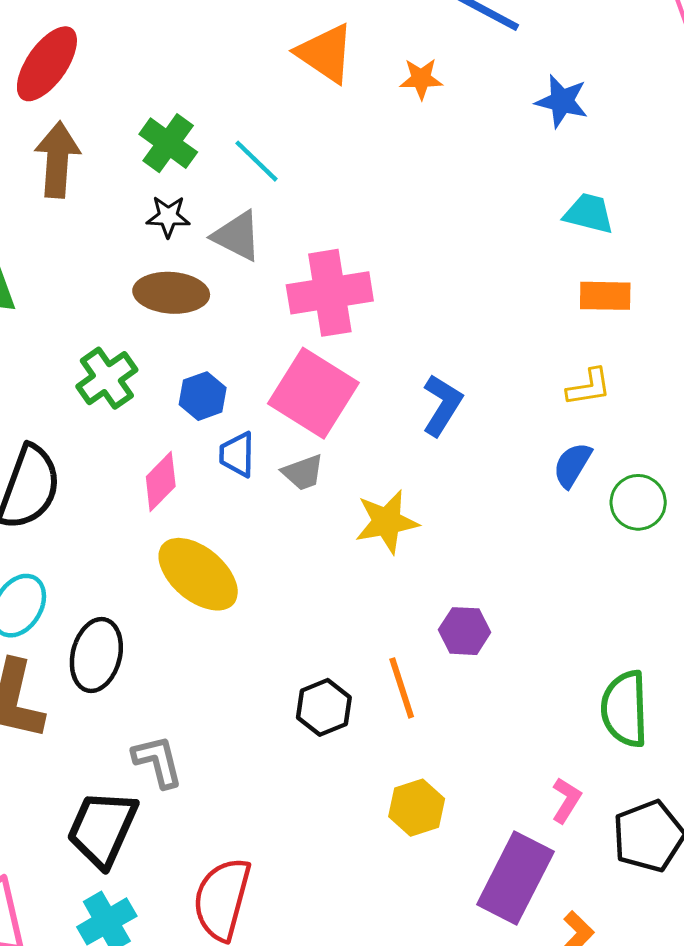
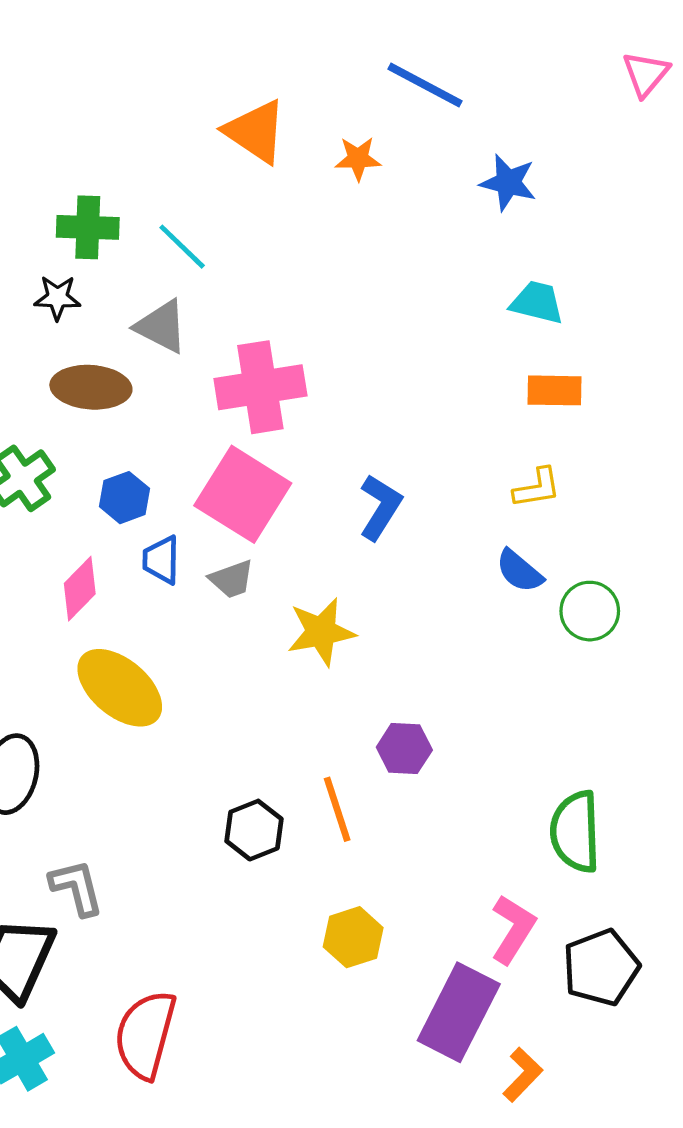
green cross: (168, 143) -> (88, 227), turned -34
black star: (168, 216) -> (57, 298), moved
blue semicircle: (572, 465) -> (519, 571), turned -81
pink L-shape: (566, 800) -> (513, 929), size x1.4

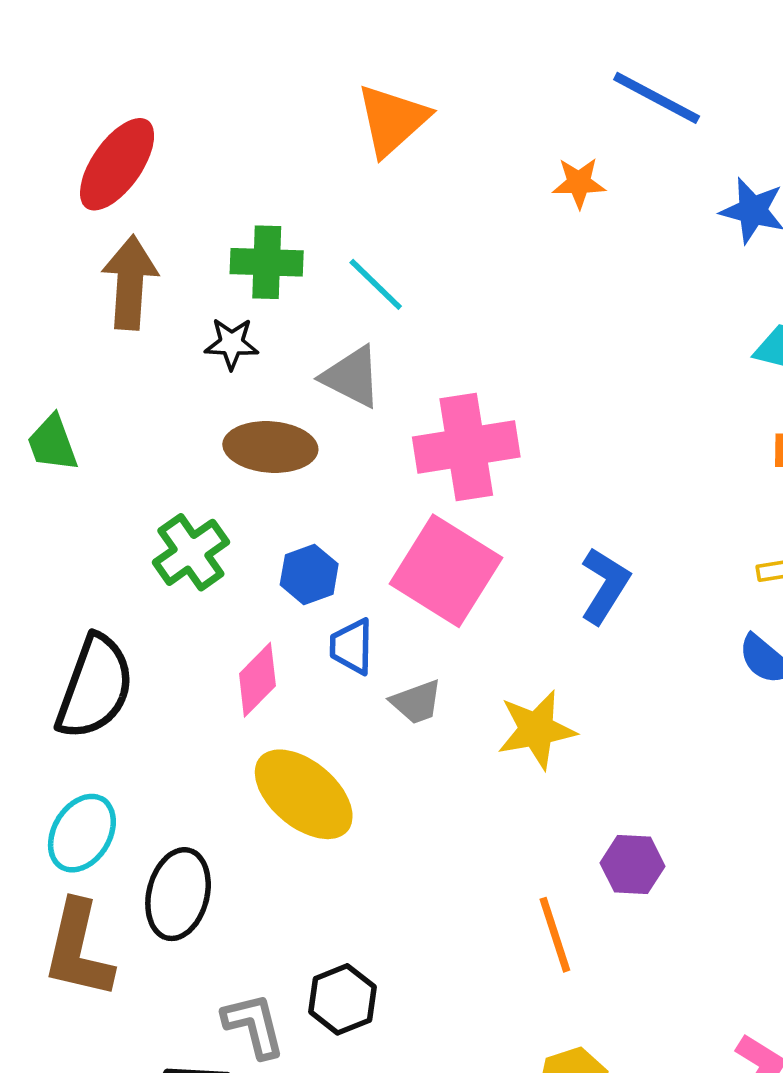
orange triangle: (256, 131) -> (392, 120), moved, turned 44
gray trapezoid: (232, 579) -> (416, 702), moved
black hexagon: (254, 830) -> (342, 999), moved

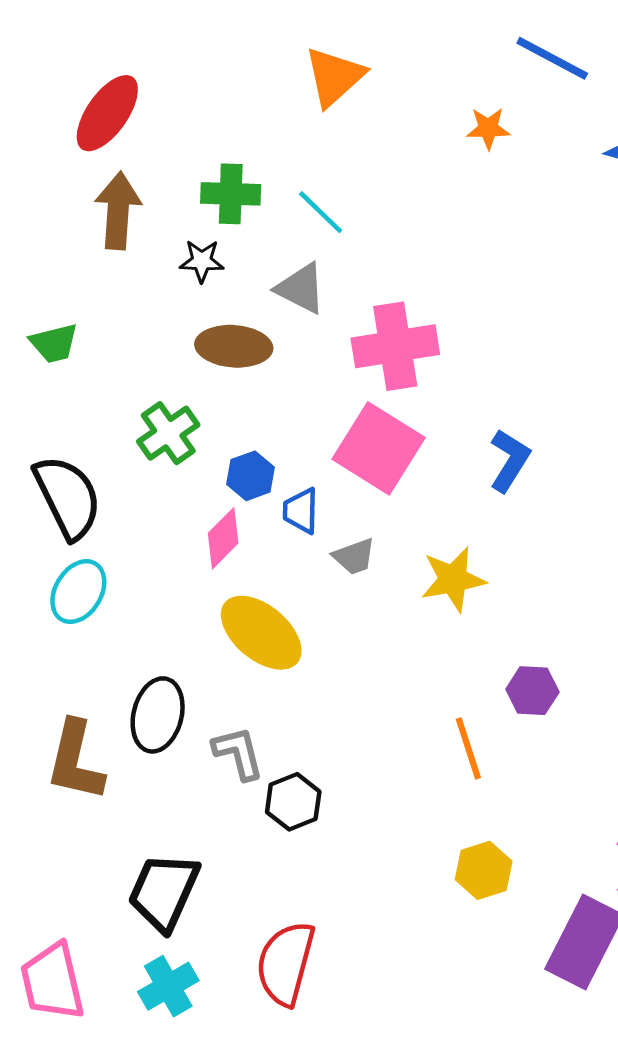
green trapezoid: (52, 443) -> (54, 343), turned -84
blue hexagon: (309, 574) -> (251, 476), moved
black semicircle: (95, 687) -> (68, 497), moved, turned -46
cyan ellipse: (82, 833) -> (78, 592), moved
gray L-shape: (254, 1025) -> (238, 753), moved

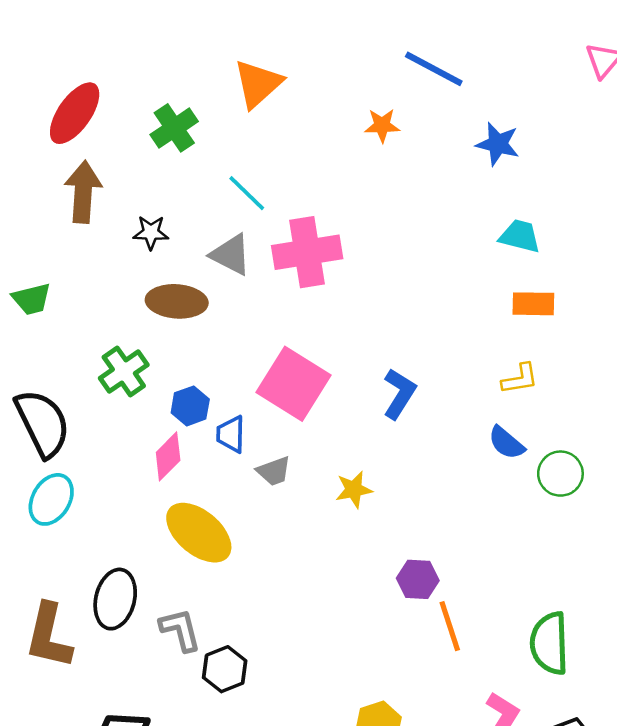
green cross: (231, 194) -> (174, 128), moved, turned -36
pink cross: (395, 346) -> (307, 252), moved
yellow star: (453, 579) -> (354, 490), size x0.7
orange line: (468, 748) -> (450, 626), moved

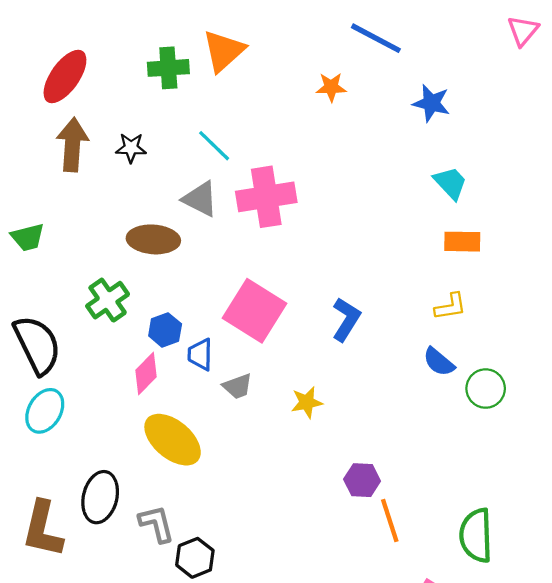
green cross: (174, 128) -> (168, 68), moved, turned 30
black star: (151, 232) -> (131, 148), moved
cyan trapezoid: (520, 236) -> (450, 183), turned 33

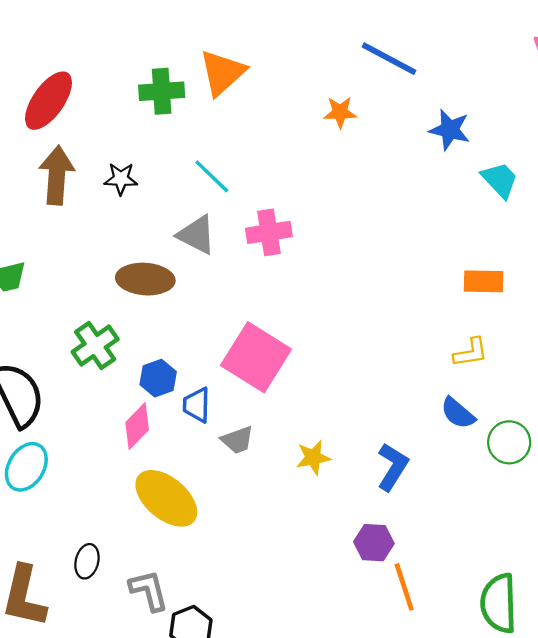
cyan trapezoid: (450, 183) -> (500, 180), moved
pink cross: (266, 197) -> (269, 232), size x0.7
blue L-shape: (346, 319) -> (393, 467), moved
black ellipse: (100, 497) -> (87, 561), size x0.6

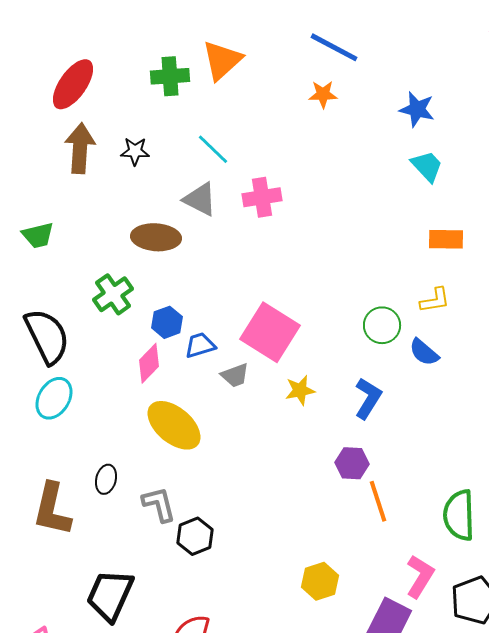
blue line: (389, 59) -> (334, 47), moved
cyan trapezoid: (500, 180) -> (427, 166), moved
pink square: (256, 357) -> (270, 332), moved
blue trapezoid: (197, 405) -> (200, 345), turned 72
green circle: (509, 442) -> (382, 325), moved

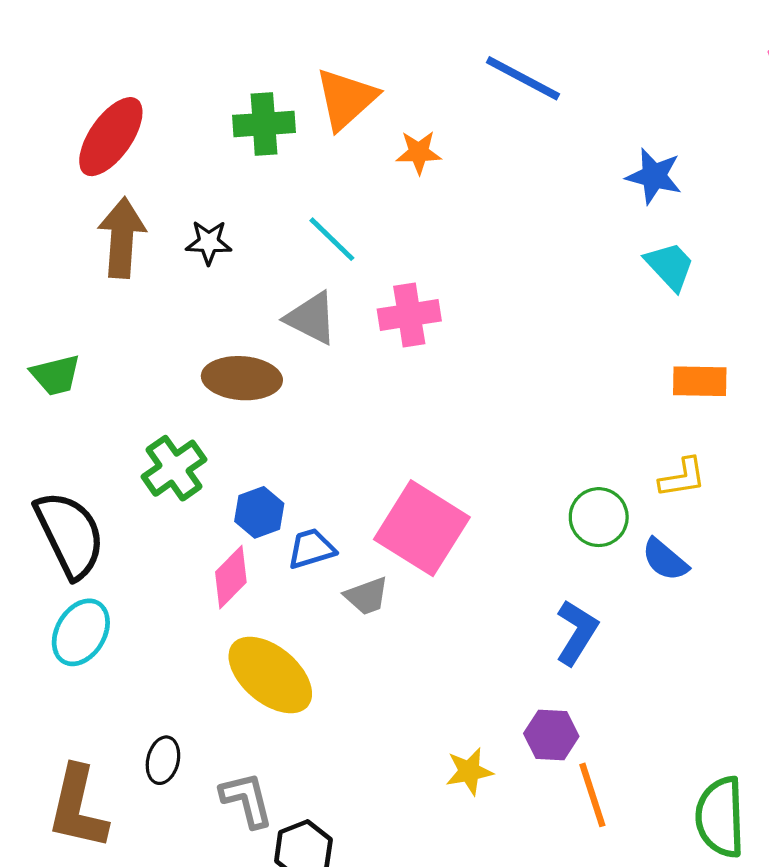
orange star: (323, 94) -> (419, 152), moved
yellow star: (300, 390) -> (469, 771), moved

